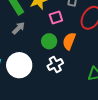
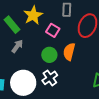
pink square: (56, 18) -> (53, 30), turned -32
white cross: (55, 65) -> (50, 78), moved

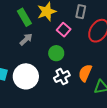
orange semicircle: (69, 52) -> (85, 73), moved
white cross: (50, 78) -> (62, 77), moved

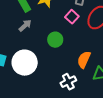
pink square: (64, 30) -> (72, 17), moved
white cross: (62, 77) -> (68, 82), moved

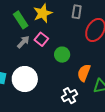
pink square: (72, 17) -> (41, 39), moved
green circle: (55, 40) -> (62, 55), moved

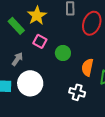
gray arrow: (23, 42) -> (17, 59), moved
white cross: (70, 96) -> (77, 92), turned -35

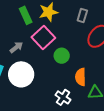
pink square: (40, 41) -> (43, 38), size x1.6
orange semicircle: (87, 67) -> (80, 77), turned -30

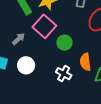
white circle: (21, 74) -> (26, 65), size x0.7
white cross: (63, 97) -> (64, 74), moved

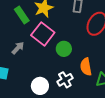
white circle: (26, 65) -> (40, 86), moved
white cross: (64, 74) -> (65, 80), turned 35

